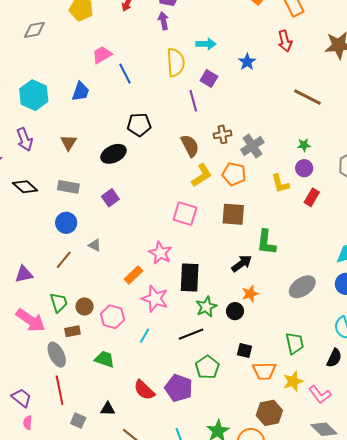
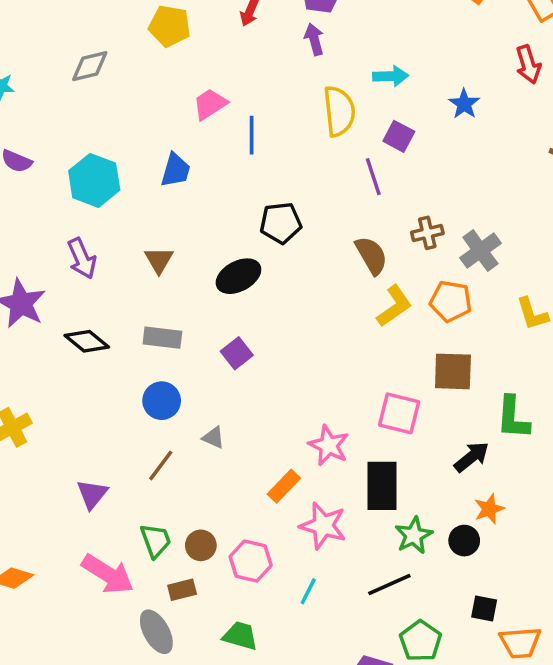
blue line: (125, 74) -> (252, 135), turned 30
pink square: (185, 214) -> (399, 413), moved
purple triangle: (24, 274) -> (92, 494), turned -36

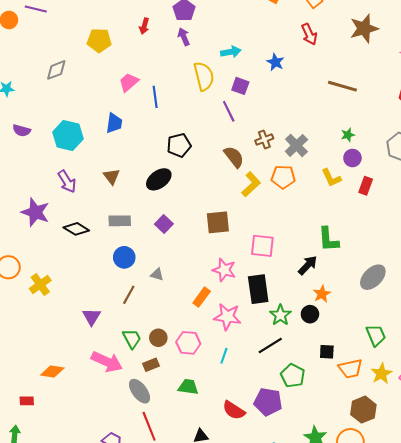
brown square: (453, 371) -> (218, 222), moved

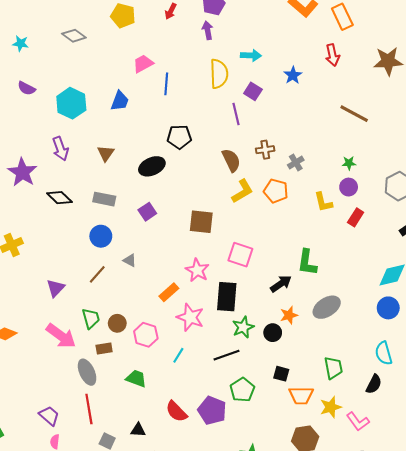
gray diamond: (56, 70) -> (74, 36), turned 45
gray cross: (296, 145) -> (296, 163), size x0.7
gray ellipse: (373, 277) -> (327, 307), moved

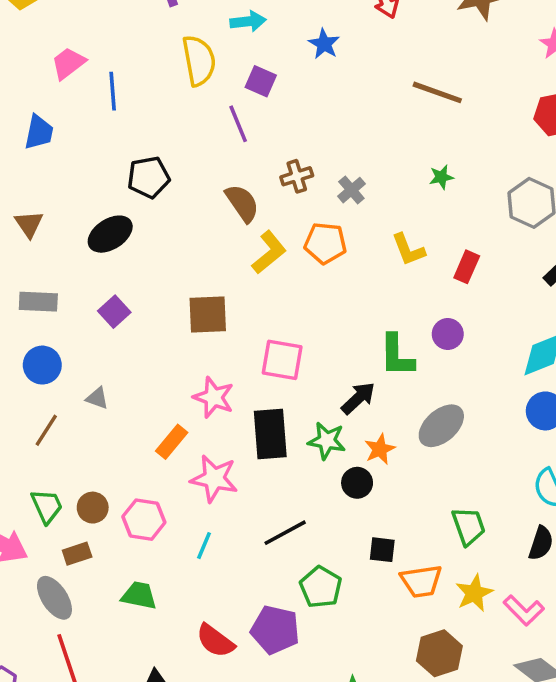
purple circle: (349, 187) -> (448, 334), moved
green star: (243, 327) -> (327, 441), moved, turned -30

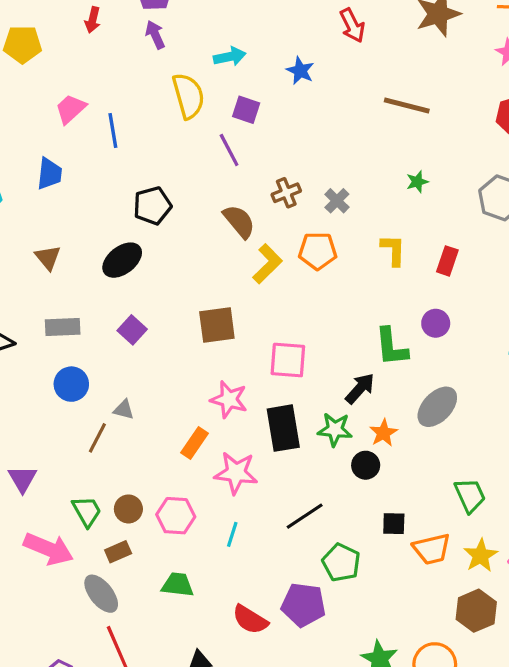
yellow L-shape: (408, 250) -> (393, 250), turned -152
brown line: (46, 430) -> (97, 438), moved
brown hexagon: (439, 653) -> (476, 611), moved

